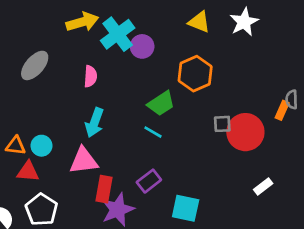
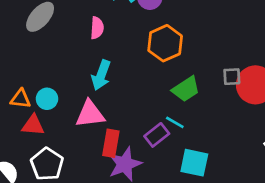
orange hexagon: (195, 74) -> (165, 43), moved
green trapezoid: (161, 104) -> (186, 89), moved
cyan line: (153, 132) -> (175, 122), moved

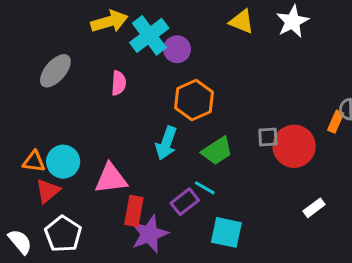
cyan arrow: (101, 75) -> (166, 143), moved
cyan circle: (47, 99) -> (63, 162), size x1.4
red triangle: (33, 125) -> (48, 191), turned -45

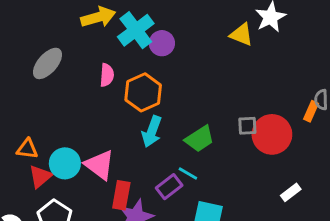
yellow triangle: (242, 22) -> (242, 35), moved
orange hexagon: (194, 100) -> (143, 92), moved
cyan circle: (63, 162) -> (65, 163), moved
pink triangle: (111, 179) -> (100, 165), turned 44

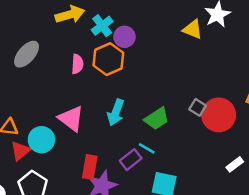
cyan cross: (136, 30) -> (102, 26), size x0.7
orange hexagon: (143, 92) -> (108, 59), moved
gray square: (247, 126) -> (198, 107), turned 35
pink triangle: (100, 165) -> (71, 119), moved

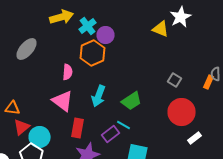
pink semicircle: (77, 64) -> (68, 72), moved
gray square: (198, 107) -> (175, 80), moved
red circle: (219, 115) -> (182, 112), moved
cyan circle: (41, 140) -> (40, 137), moved
red rectangle: (90, 167) -> (78, 128), moved

